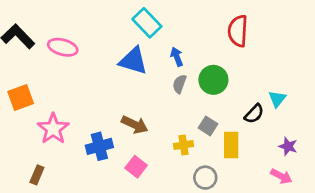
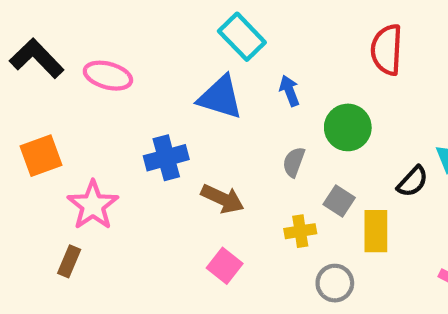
gray semicircle: (179, 84) -> (294, 162), moved
blue cross: (99, 146) -> (166, 158), moved
brown rectangle: (37, 175) -> (69, 261), moved

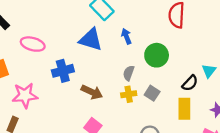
pink ellipse: (108, 76) -> (33, 44), moved
pink star: (93, 205) -> (25, 95), turned 30
yellow cross: (300, 231) -> (129, 94), moved
yellow rectangle: (376, 231) -> (184, 109), moved

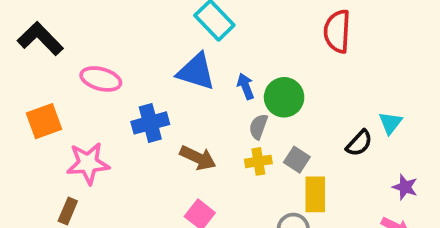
blue arrow: (126, 36) -> (246, 86), moved
green circle: (157, 55) -> (284, 97), moved
yellow rectangle: (184, 109) -> (315, 194), moved

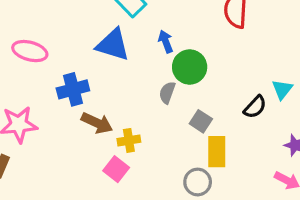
blue arrow: (246, 86) -> (166, 41), moved
brown arrow: (198, 158) -> (97, 123), moved
yellow cross: (258, 161) -> (129, 140), moved

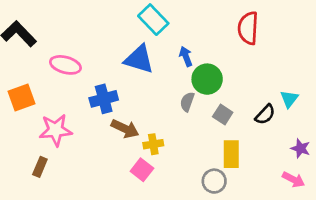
gray square: (201, 121) -> (223, 114), moved

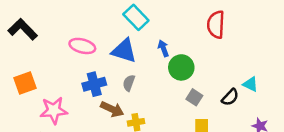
pink ellipse: (65, 65) -> (82, 46), moved
cyan triangle: (289, 99) -> (250, 84), turned -42
gray semicircle: (187, 102) -> (129, 83), moved

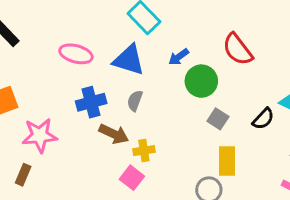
red semicircle: (216, 25) -> (238, 49), moved, turned -40
blue arrow: (163, 48) -> (179, 57), turned -105

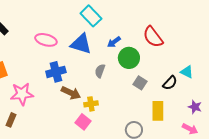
gray semicircle: (135, 101) -> (100, 71), moved
yellow rectangle: (227, 161) -> (158, 111), moved

